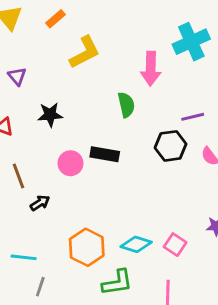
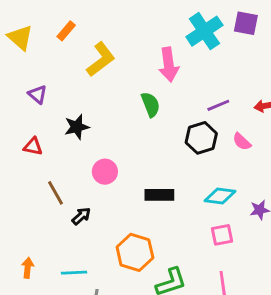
black rectangle: (105, 154) -> (159, 195), moved
cyan diamond: (136, 244) -> (220, 196), moved
pink square: (175, 245) -> (222, 235), turned -35

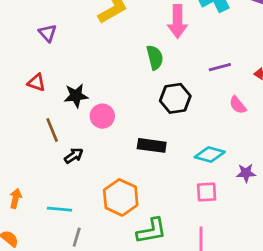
black star: (77, 127) -> (76, 96), moved
black hexagon: (201, 138) -> (175, 98), moved

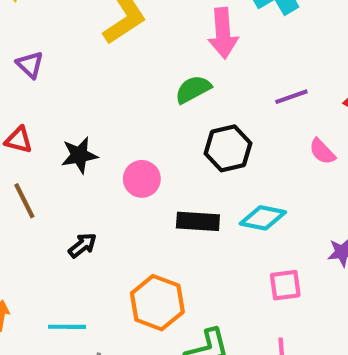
green semicircle: (155, 57) -> (193, 89), turned -100
pink circle: (102, 116) -> (142, 179), moved
brown line: (52, 130) -> (24, 201), moved
cyan diamond: (210, 154) -> (263, 218), moved

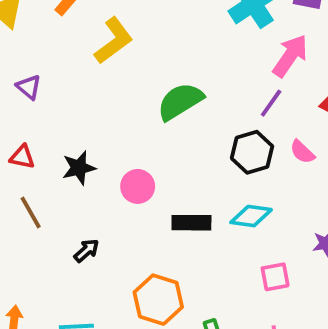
pink arrow: (223, 33) -> (290, 56), moved, turned -138
green semicircle: (193, 89) -> (180, 101), size x1.4
purple line: (291, 97) -> (271, 103), turned -32
black hexagon: (228, 148) -> (252, 152), moved

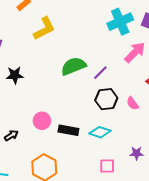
purple line: (271, 103) -> (100, 73), moved
black star: (79, 168) -> (15, 75), moved
pink circle: (138, 186) -> (42, 121), moved

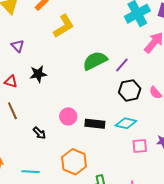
black arrow: (11, 135) -> (39, 133), turned 80
pink square: (107, 166) -> (140, 146), moved

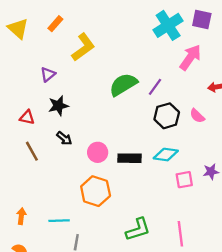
purple triangle: (18, 46) -> (48, 74), moved, turned 40
black arrow: (39, 133) -> (64, 138), moved
orange hexagon: (74, 162) -> (96, 191), moved

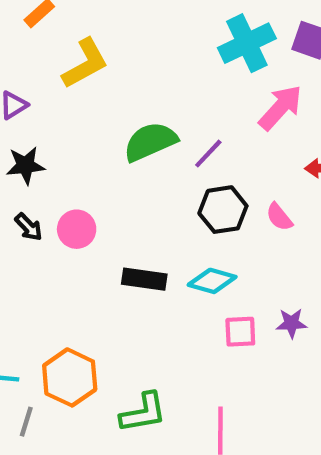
pink circle: (98, 152) -> (77, 229), moved
orange hexagon: (96, 191) -> (70, 377), moved

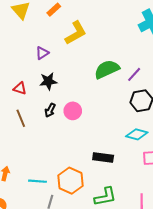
black arrow: (29, 227) -> (50, 110), turned 72
black rectangle: (144, 279) -> (103, 157), moved

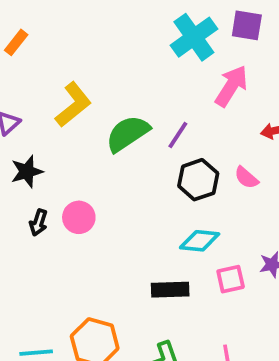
yellow L-shape: (76, 33) -> (73, 105), moved
black rectangle: (103, 157) -> (170, 290), moved

